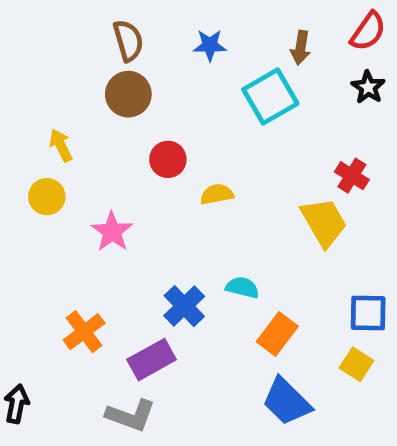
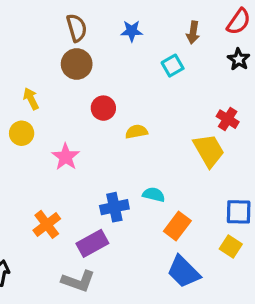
cyan square: (270, 97) -> (173, 66), size x0.6
blue cross: (184, 306) -> (114, 207), turned 32

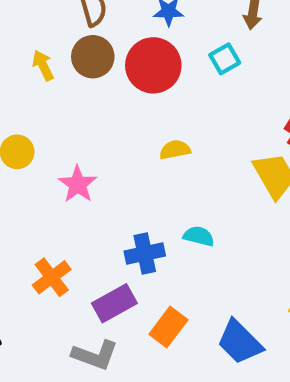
yellow arrow: (31, 99) -> (43, 65), moved
red circle: (103, 108) -> (153, 65), moved, size x1.6
orange rectangle: (177, 226) -> (168, 327), moved

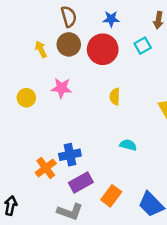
yellow semicircle: (175, 150) -> (115, 97), turned -77
pink star: (78, 184) -> (61, 88), moved, turned -30
blue cross: (145, 253) -> (70, 155), moved

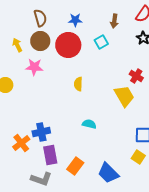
pink star: (61, 88) -> (34, 67), moved
purple rectangle: (81, 183) -> (50, 155), turned -72

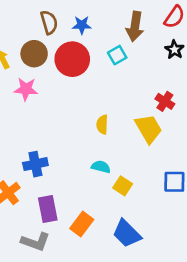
brown semicircle: (40, 18) -> (49, 22), moved
brown arrow: (114, 21) -> (135, 26), size x1.5
yellow semicircle: (78, 84) -> (102, 125), moved
blue cross: (41, 132) -> (35, 164), moved
yellow square: (138, 157) -> (123, 186), moved

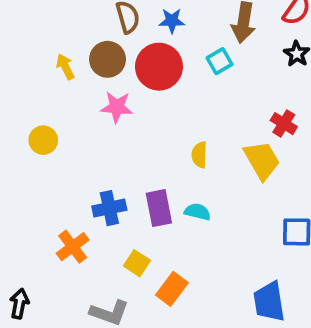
pink star: (26, 89) -> (117, 107), moved
yellow square: (123, 186) -> (137, 263), moved
purple rectangle: (48, 209) -> (159, 208), moved
blue trapezoid: (127, 234) -> (269, 302), moved, turned 36

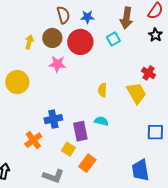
yellow arrow: (65, 67) -> (29, 42), turned 40
yellow circle: (43, 140) -> (17, 82), size x1.5
purple rectangle: (159, 208) -> (80, 131), moved

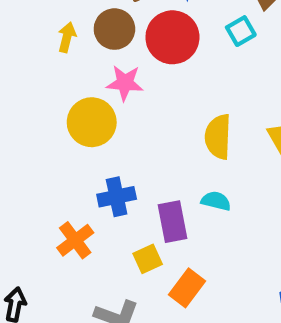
yellow circle: (17, 82) -> (92, 122), moved
yellow semicircle: (102, 90) -> (218, 137), size x1.5
yellow square: (68, 149) -> (148, 259), turned 32

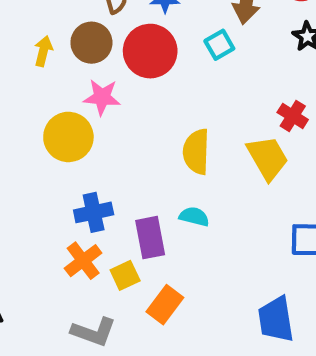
orange cross: (75, 240) -> (83, 261), moved

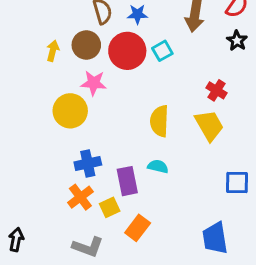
cyan square: (219, 45) -> (162, 51), moved
red cross: (293, 116) -> (217, 90), moved

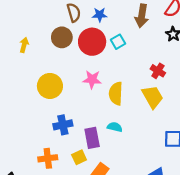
yellow arrow: (53, 51) -> (24, 45), moved
pink star: (94, 83) -> (92, 79), moved
orange cross: (80, 197) -> (48, 158), moved, turned 30

